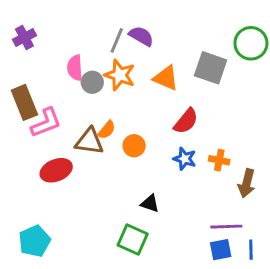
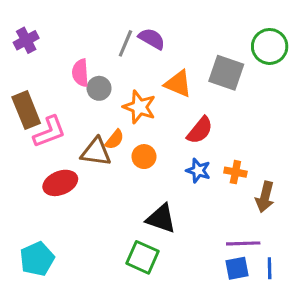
orange star: (120, 75) -> (139, 107), moved
black triangle: (150, 203) -> (161, 219), size x1.5

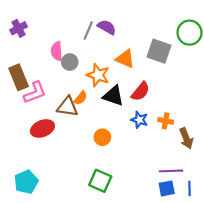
orange circle: (144, 157) -> (102, 137), moved
brown arrow: (265, 197) -> (186, 138), turned -36
black triangle: (161, 219) -> (113, 96), moved

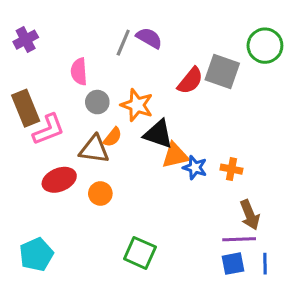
orange triangle: (125, 59) -> (175, 155), moved, turned -36
gray circle: (70, 62) -> (97, 102), moved
red semicircle: (141, 91) -> (190, 81), moved
orange circle: (102, 137) -> (100, 193), moved
brown arrow: (186, 138) -> (250, 215), moved

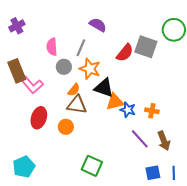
gray line: (123, 43) -> (81, 48), moved
pink L-shape: (49, 129) -> (32, 85), turned 70
brown triangle: (94, 149) -> (77, 105), moved
red ellipse: (59, 180) -> (39, 118), turned -50
purple line: (239, 239) -> (140, 139), moved, turned 50

